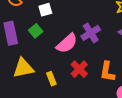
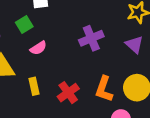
pink semicircle: (67, 43) -> (38, 48), moved, size x0.6
red cross: (79, 69) -> (68, 93), moved

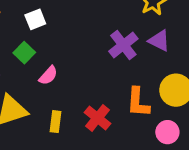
purple cross: (91, 38) -> (123, 45), moved
yellow rectangle: (34, 86) -> (55, 122), turned 35

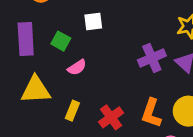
white square: (35, 19) -> (93, 22), moved
green square: (24, 53) -> (61, 41), turned -30

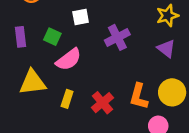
purple rectangle: (26, 39) -> (20, 37), size x0.7
purple cross: (152, 58) -> (117, 37), moved
pink semicircle: (77, 67) -> (69, 59), size x1.5

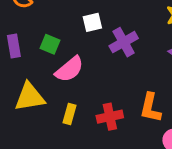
white square: (81, 17) -> (92, 22), moved
red cross: (102, 103) -> (110, 117), turned 30

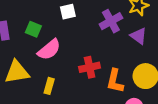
purple cross: (124, 42) -> (111, 21), moved
red cross: (110, 117) -> (90, 67), moved

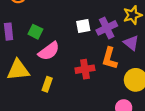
white square: (68, 12) -> (83, 26), moved
orange L-shape: (115, 81) -> (110, 58), moved

